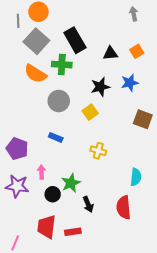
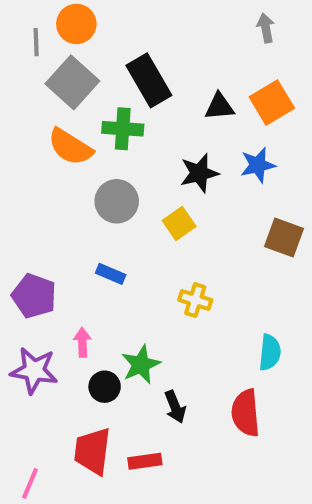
orange square: (137, 51) -> (272, 103), size x1.5

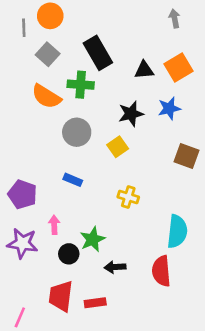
gray square: (72, 82) -> (48, 54), size x0.7
cyan semicircle: (270, 352) -> (177, 231), size x1.4
black arrow: (175, 407) -> (115, 267), turned 108

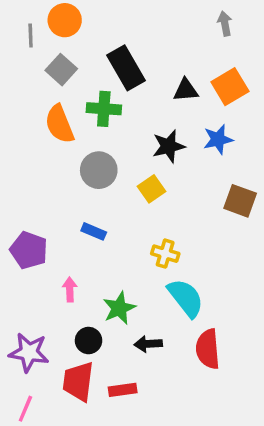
orange semicircle: (46, 97) -> (60, 124), turned 36
cyan semicircle: (177, 231) -> (186, 298), moved, turned -44
purple star: (22, 243) -> (29, 352), moved
black circle: (69, 254) -> (89, 341), moved

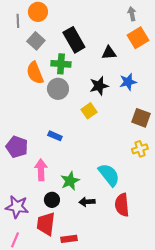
orange square: (230, 87) -> (138, 38), moved
gray circle: (99, 170) -> (58, 89), moved
yellow cross: (165, 254) -> (140, 149), moved, turned -35
pink arrow: (70, 289) -> (41, 170), size x1.5
red rectangle: (123, 390) -> (69, 239), moved

